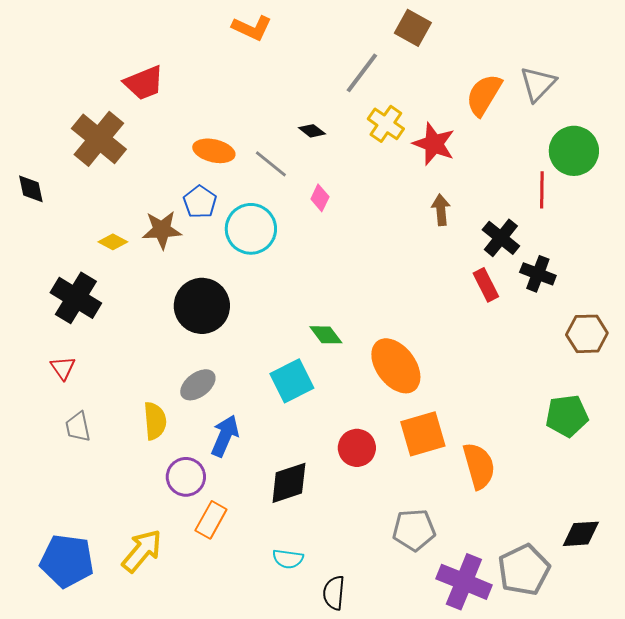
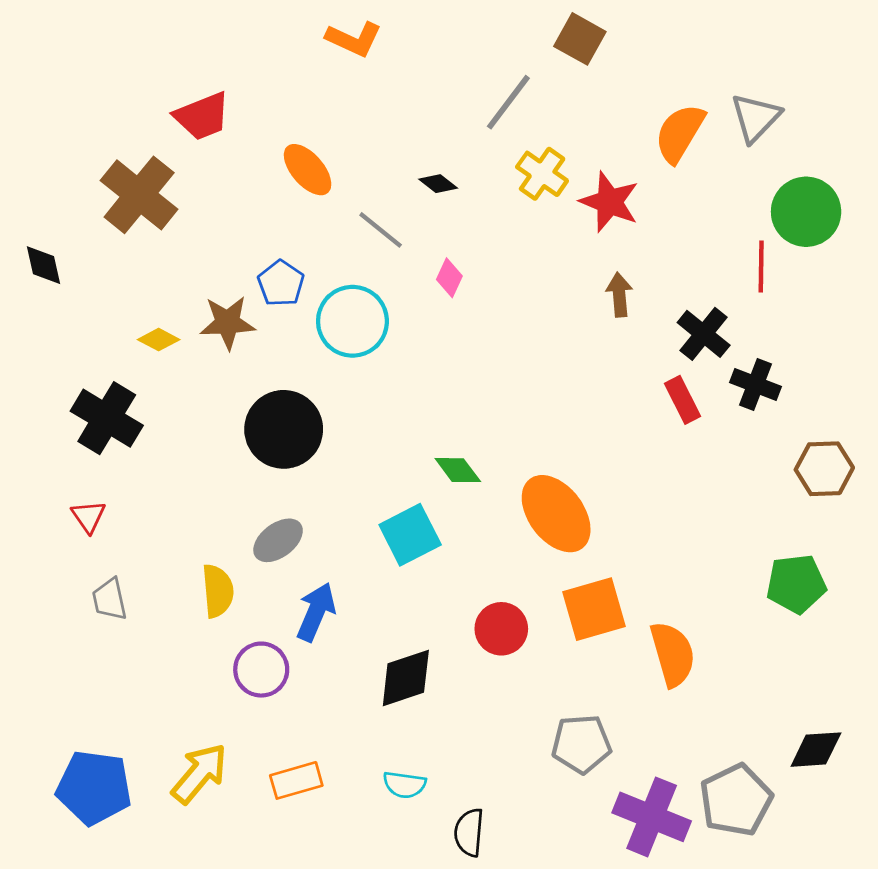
orange ellipse: (214, 151) -> (308, 170), moved, turned 36
orange rectangle: (211, 520) -> (296, 780), moved, turned 45

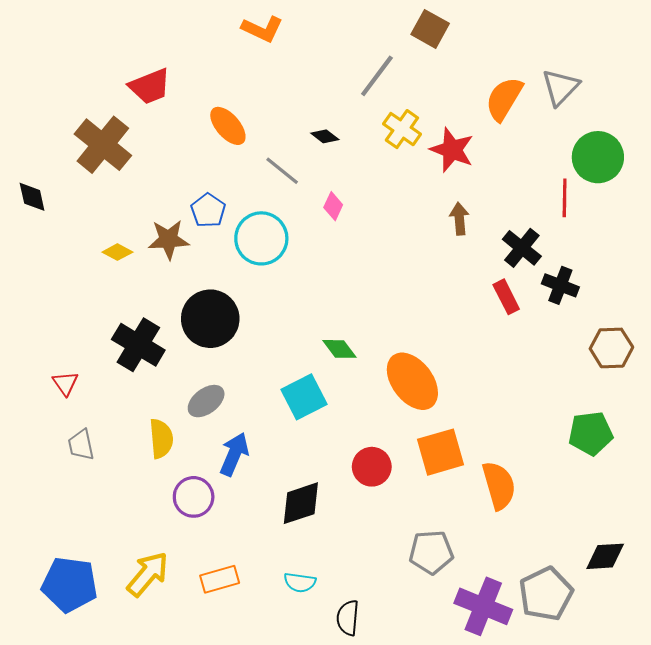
black cross: (107, 418) -> (138, 345), moved

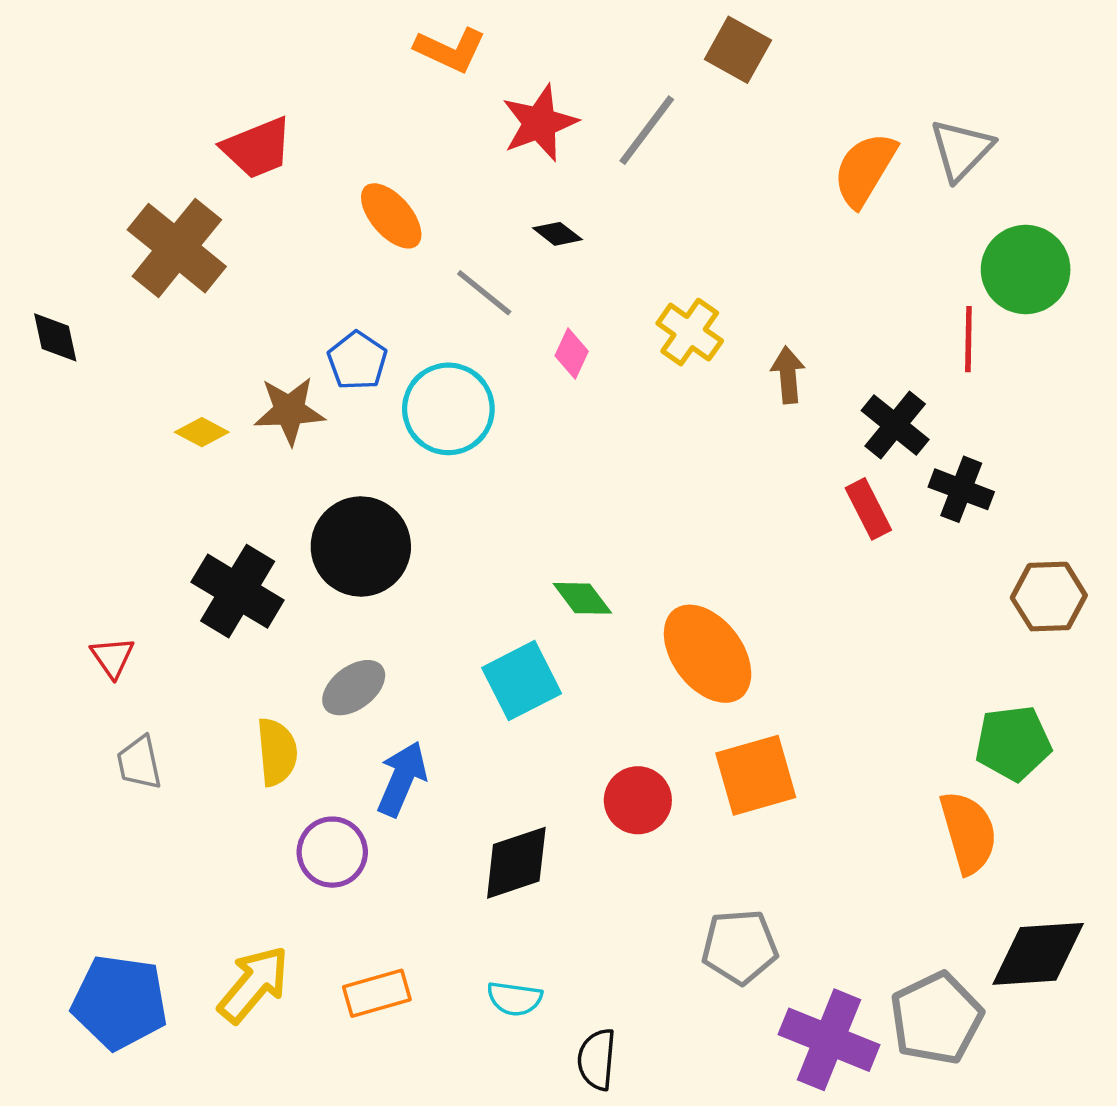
yellow cross: (402, 129) -> (690, 332), moved
red star: (452, 150) -> (540, 123), moved, turned 30
orange semicircle: (499, 485) -> (968, 832), moved
black diamond: (605, 556) -> (1038, 954), size x1.4

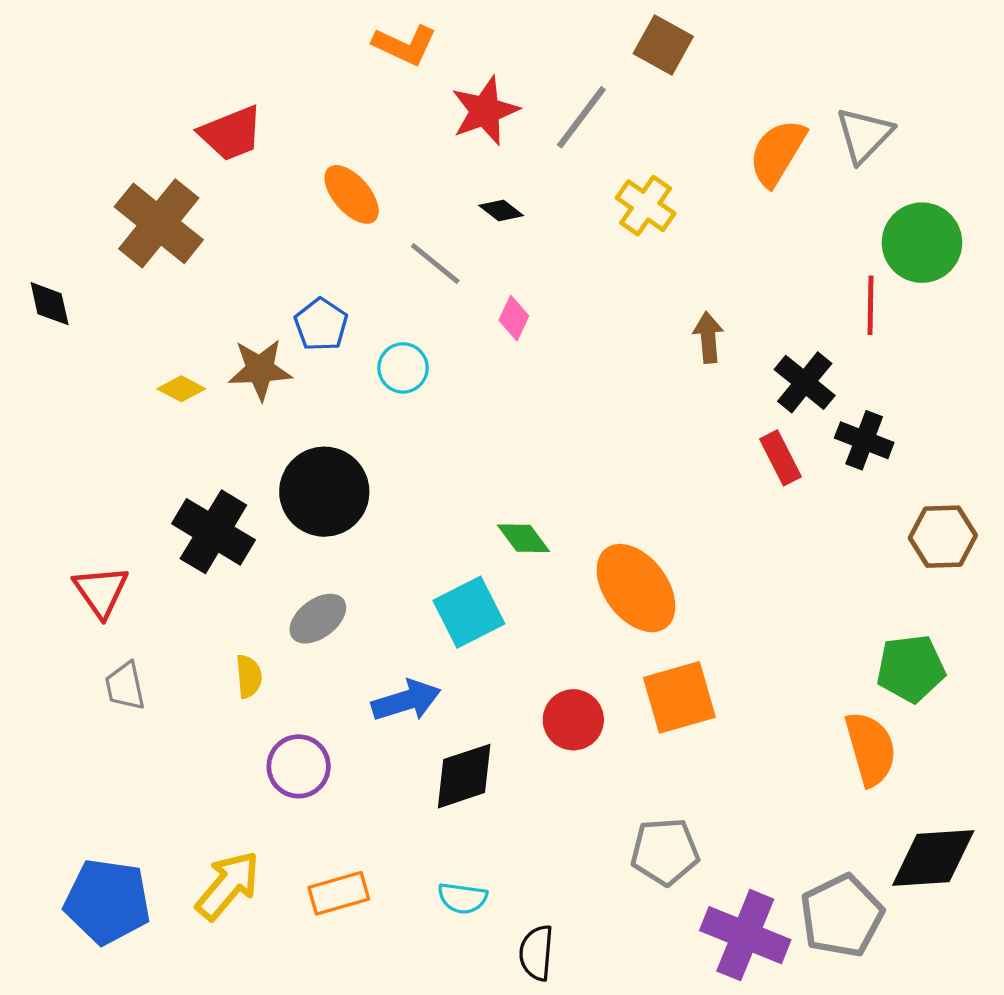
yellow cross: (690, 332) -> (646, 206), moved
cyan circle: (448, 409) -> (403, 368), size x0.6
red triangle: (112, 657) -> (101, 591), size x1.4
yellow semicircle: (277, 752) -> (249, 676), size x0.7
blue arrow: (402, 779) -> (406, 701), moved, turned 50

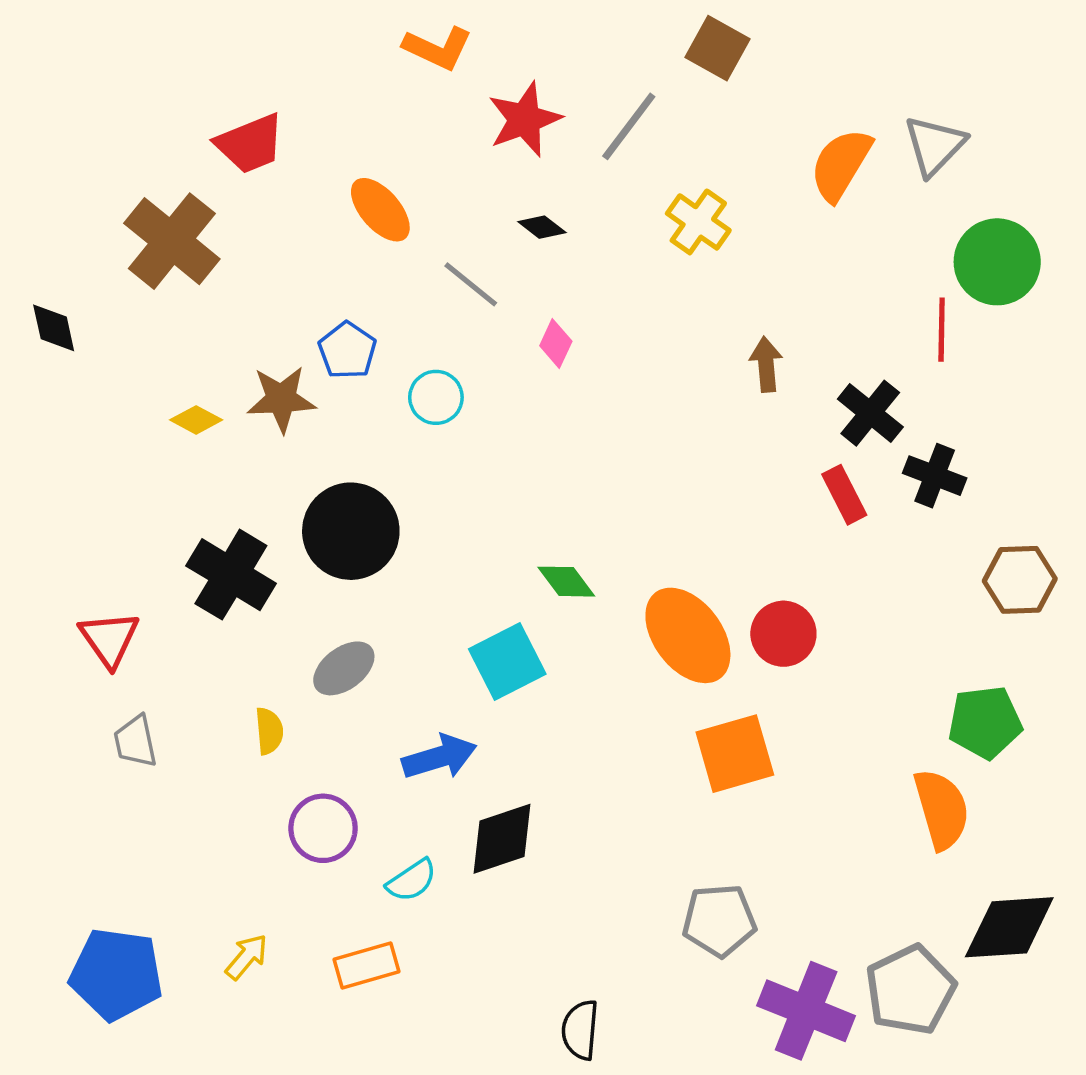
red circle: (573, 720) -> (783, 634), moved
yellow arrow: (228, 885) -> (247, 957), size x0.6
cyan semicircle: (462, 898) -> (412, 880), moved, turned -42

